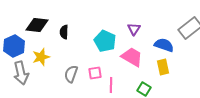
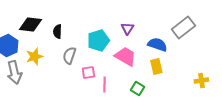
cyan pentagon: (105, 41) -> (98, 40), turned 30
gray semicircle: (71, 74) -> (69, 56), moved

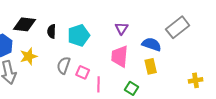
cyan pentagon: (98, 40) -> (79, 35), moved
gray semicircle: (69, 56) -> (64, 65), moved
pink trapezoid: (125, 56) -> (120, 56), turned -115
pink square: (88, 72) -> (83, 72), turned 32

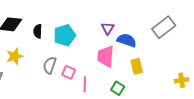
blue semicircle: (152, 44) -> (127, 40), moved

